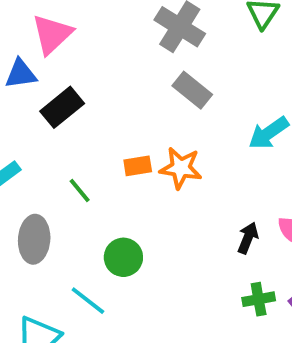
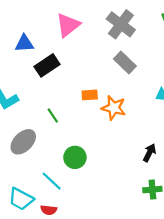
pink triangle: (52, 34) -> (68, 25), moved
orange rectangle: (138, 166) -> (90, 95), moved
gray ellipse: (34, 239) -> (23, 142), turned 36

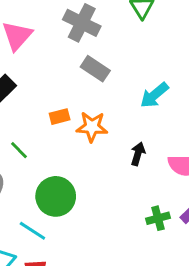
black arrow: (149, 153) -> (138, 154), moved
green circle: (75, 157) -> (56, 196), size x1.4

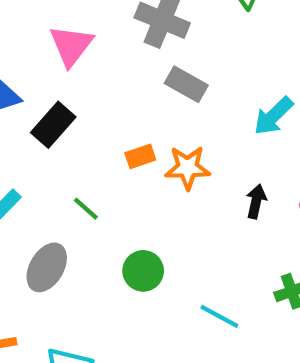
green circle: (56, 196) -> (143, 271), size x0.7
cyan line: (32, 231) -> (219, 316), moved

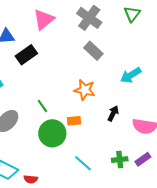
orange rectangle: (140, 156) -> (74, 121), moved
green line: (86, 209) -> (42, 106), moved
green circle: (143, 271) -> (52, 133), size x1.4

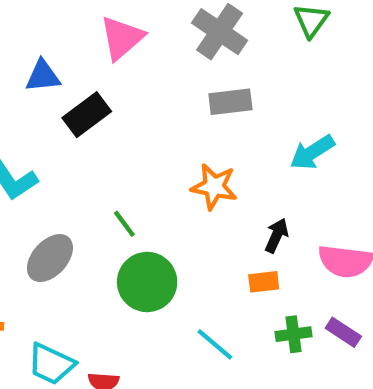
gray rectangle: (93, 51) -> (230, 102), turned -48
orange rectangle: (74, 121) -> (264, 282), moved
purple rectangle: (143, 159) -> (343, 332), turned 70

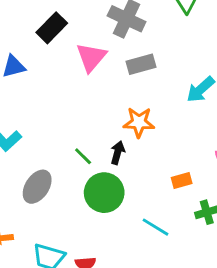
pink triangle: (122, 38) -> (91, 57), moved
black rectangle: (87, 115) -> (52, 28), moved
black arrow: (277, 235) -> (118, 153), moved

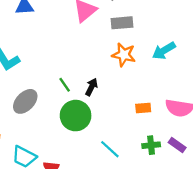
orange star: (139, 122) -> (124, 55), moved
orange rectangle: (182, 180) -> (143, 108), moved

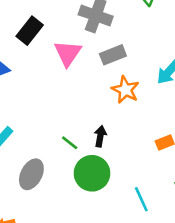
orange star: (124, 55) -> (125, 90), turned 30
cyan line: (110, 149) -> (141, 199), turned 40

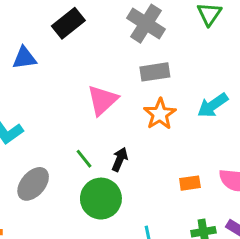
pink triangle: (68, 53) -> (102, 100), moved

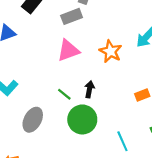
gray rectangle: (155, 72) -> (72, 16), moved
pink triangle: (102, 100) -> (68, 50), turned 35

